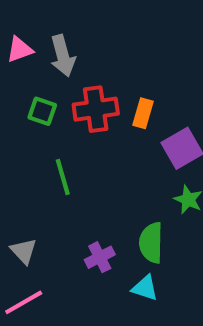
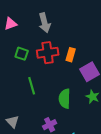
gray arrow: (63, 56) -> (45, 23), moved
green semicircle: (151, 243) -> (65, 99), moved

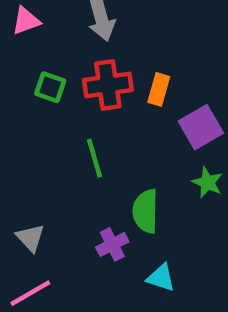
green line: (32, 86) -> (95, 158), moved
green semicircle: (65, 99) -> (146, 211), moved

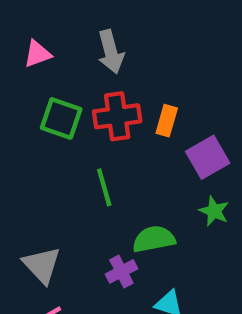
green square: (50, 87) -> (61, 118), size x1.4
green semicircle: (146, 211) -> (154, 239), turned 78
gray triangle: (30, 238) -> (42, 265), size x1.4

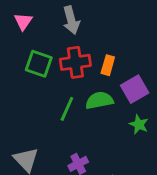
pink triangle: (37, 54) -> (23, 21), turned -36
green line: (104, 187) -> (67, 109), turned 40
green semicircle: (154, 239) -> (99, 100), moved

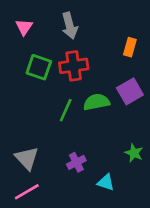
orange rectangle: (108, 65) -> (130, 47), moved
green star: (139, 124) -> (134, 153), moved

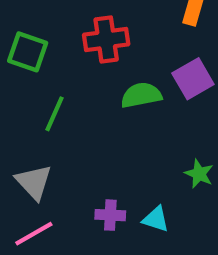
green square: (39, 67) -> (28, 52), moved
green line: (66, 110) -> (55, 114), moved
purple cross: (76, 162) -> (110, 215), moved, turned 30

